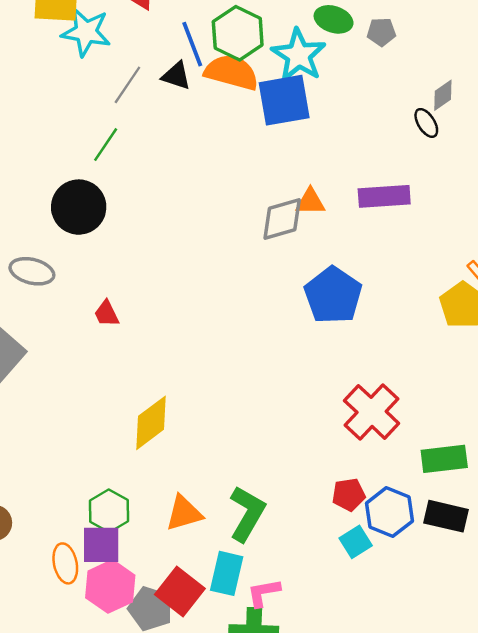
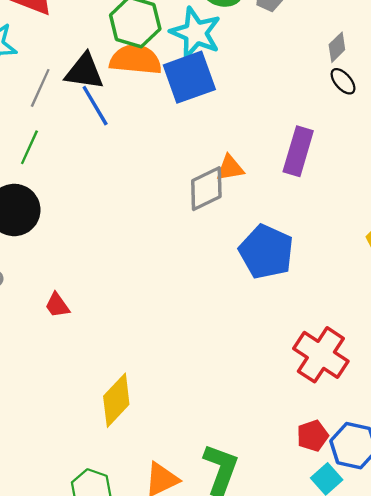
blue line: (192, 44) -> (95, 106), moved
black triangle: (176, 76) -> (84, 71), size x1.4
black ellipse: (426, 123) -> (343, 81), moved
purple rectangle: (384, 196) -> (298, 151), turned -60

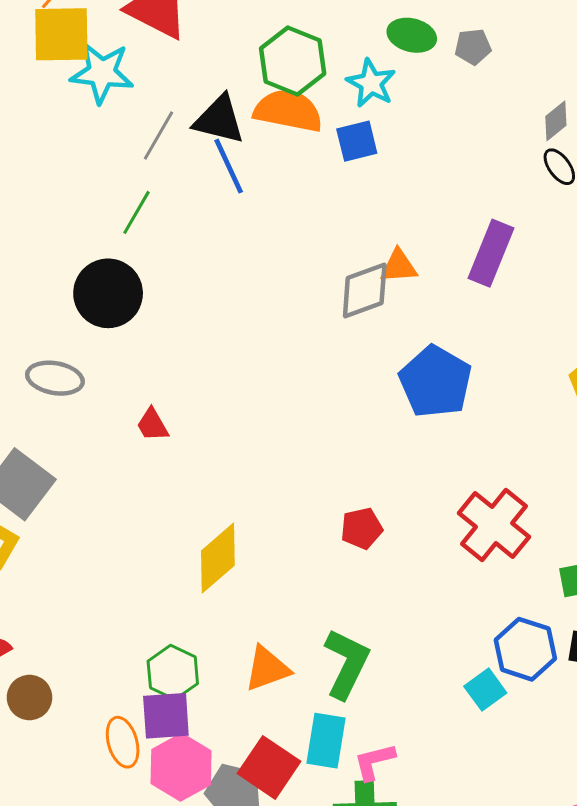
cyan star: (196, 33) -> (371, 83), size x0.7
blue square: (189, 77) -> (357, 141), size x0.6
red pentagon: (313, 436) -> (362, 528), moved

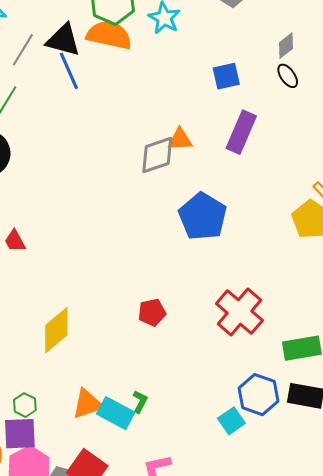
blue square: (357, 141) -> (226, 76), moved
green L-shape: (347, 664) -> (140, 402), size x0.5
green hexagon: (173, 672) -> (25, 405), size x0.7
cyan rectangle: (326, 741) -> (116, 413), moved, turned -72

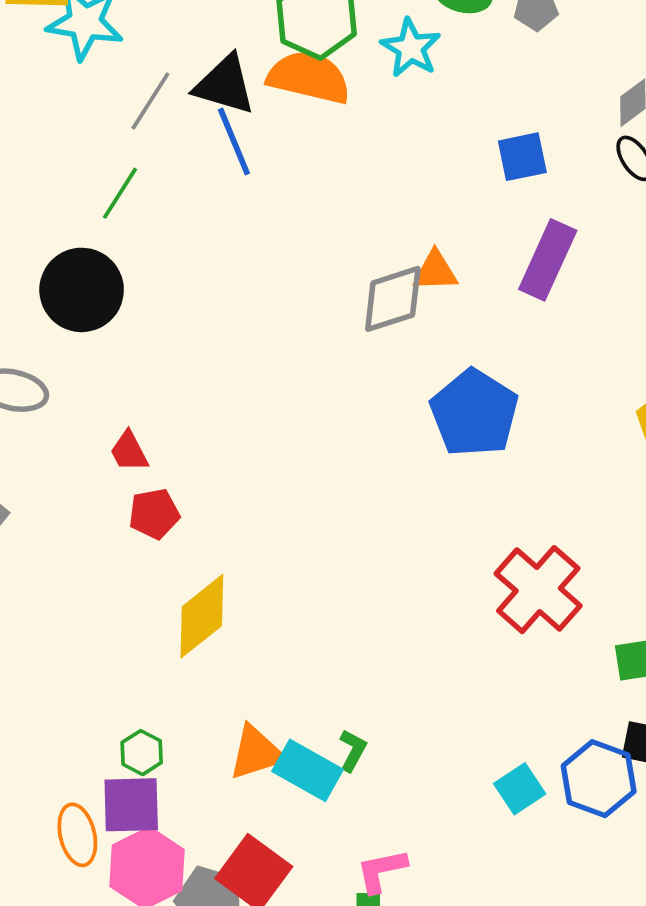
red pentagon: (152, 312) -> (154, 514), moved
blue hexagon: (259, 395) -> (599, 779), moved

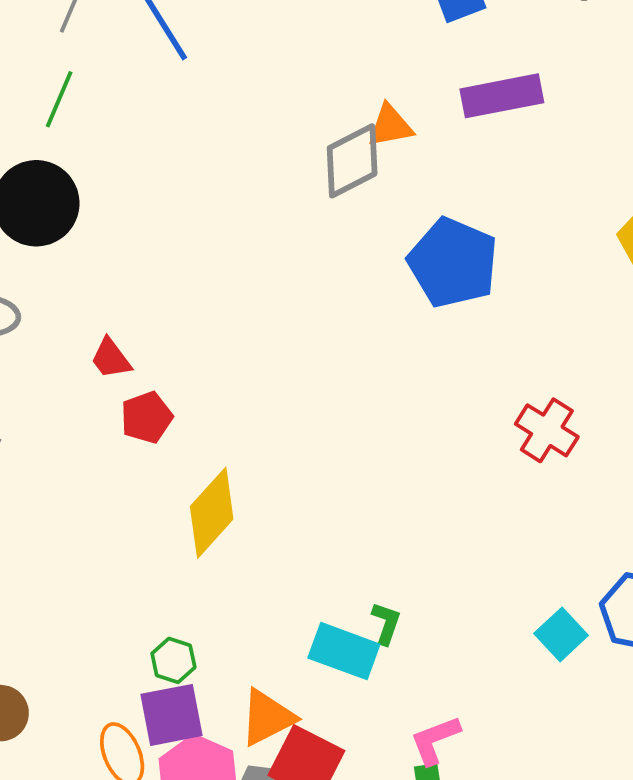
purple rectangle: (548, 260) -> (502, 96), turned 64
red cross: (538, 590) -> (547, 430), size x0.7
orange triangle: (256, 753) -> (267, 717), moved

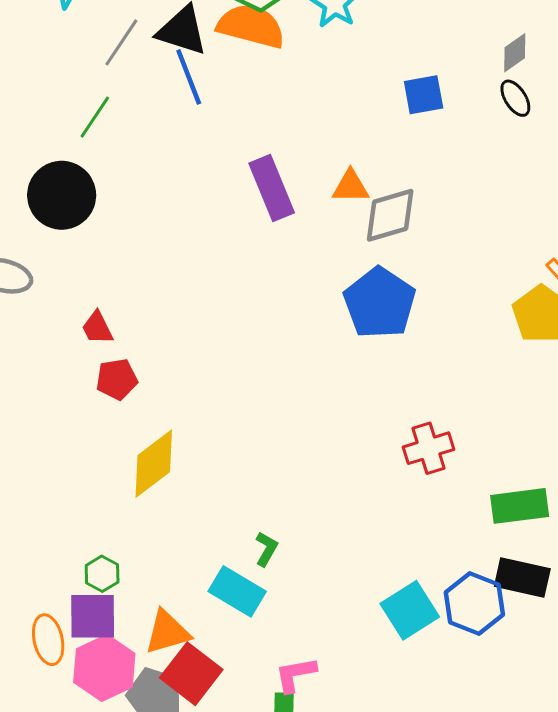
purple rectangle: (502, 96) -> (272, 188), moved, turned 68
gray diamond: (352, 161) -> (390, 215), moved
red cross: (547, 430) -> (429, 448), turned 30
green L-shape: (386, 623) -> (266, 549), moved
cyan square: (561, 634) -> (410, 610), size x1.4

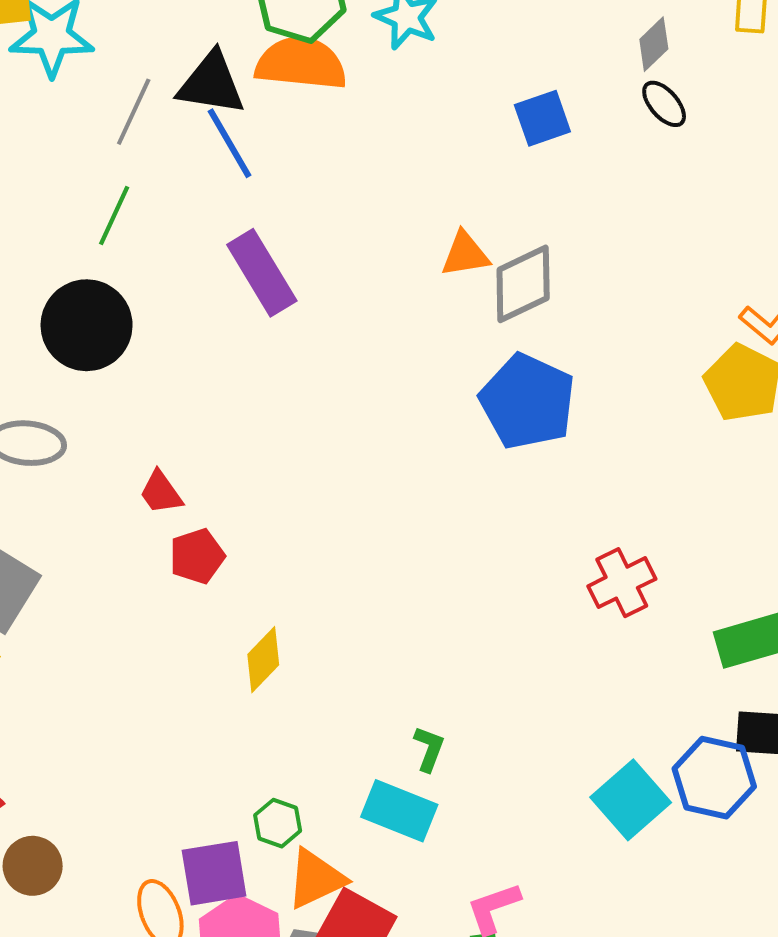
purple rectangle: (272, 188) -> (262, 273), moved
yellow diamond: (154, 464) -> (263, 660), size x0.7
green hexagon: (102, 574) -> (278, 823), moved

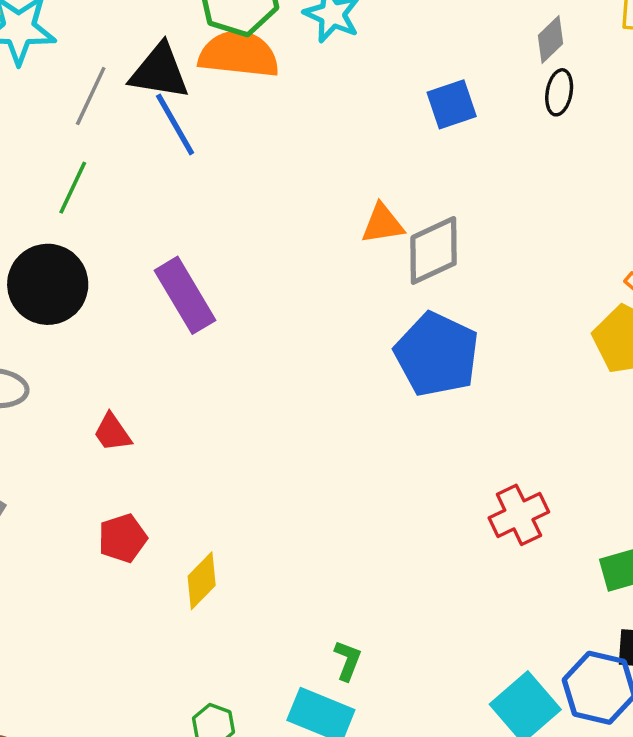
black ellipse: (664, 104) -> (559, 92), turned 51
purple rectangle: (262, 273) -> (185, 295), moved
red pentagon: (197, 556) -> (123, 538), moved

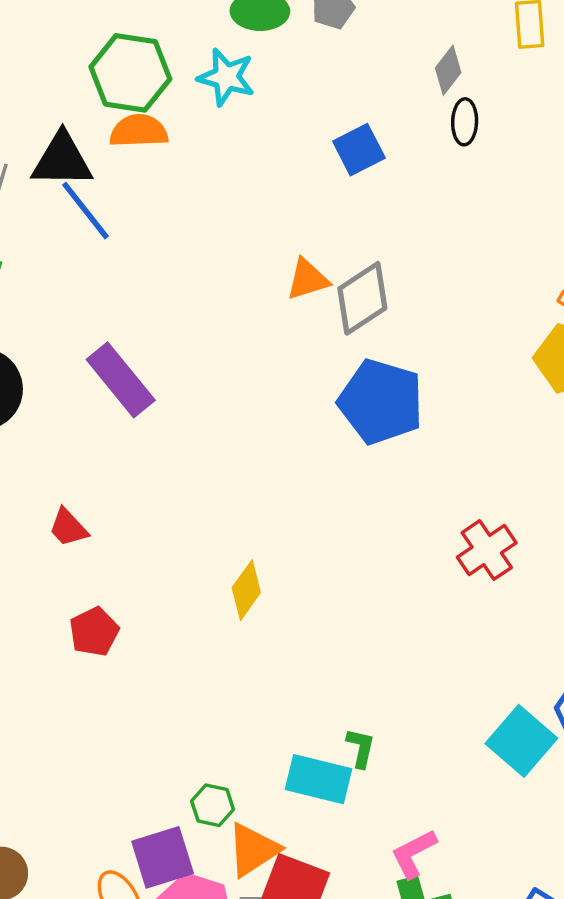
orange semicircle: (239, 54) -> (139, 131), size x0.7
yellow diamond: (202, 581) -> (246, 590), moved
green L-shape: (348, 660) -> (361, 748), moved

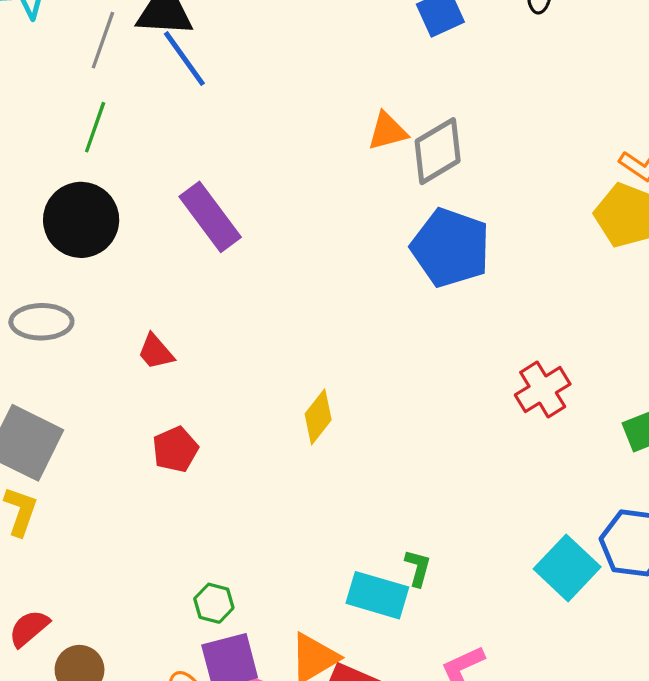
green hexagon: (213, 805) -> (214, 603), moved

